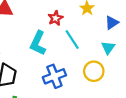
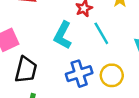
yellow circle: (94, 71) -> (112, 75), moved

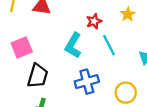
yellow circle: (112, 75) -> (126, 93), moved

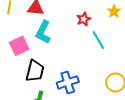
cyan L-shape: (73, 45) -> (43, 32), moved
blue cross: (87, 82) -> (68, 82), moved

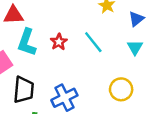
red star: (84, 19) -> (59, 42), moved

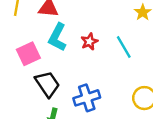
black trapezoid: (24, 90) -> (47, 84), turned -48

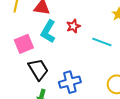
red star: (89, 42) -> (73, 26), moved
cyan line: (124, 47) -> (102, 42), turned -42

